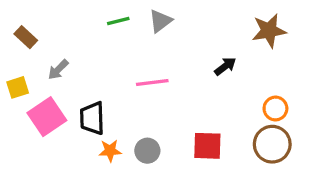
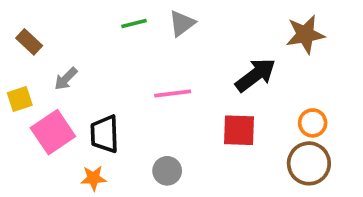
black arrow: (225, 66) -> (256, 75), size x1.6
red square: (207, 146) -> (239, 130), moved
orange star: (110, 151) -> (93, 178), moved

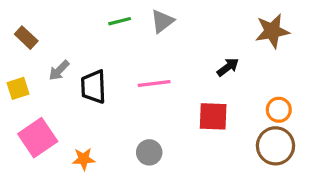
black arrow: (256, 75) -> (228, 67), size x0.6
pink square: (53, 132) -> (38, 138), moved
black trapezoid: (105, 134) -> (93, 87), moved

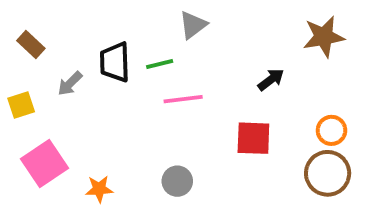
green line: (120, 21) -> (160, 64), moved
black trapezoid: (93, 87) -> (115, 62), moved

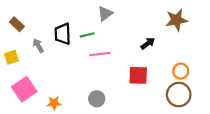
gray arrow: (70, 84) -> (38, 46), turned 104

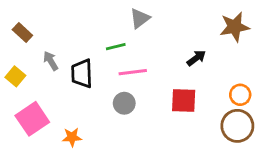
black trapezoid: (63, 34) -> (82, 74), moved
yellow square: (12, 57) -> (15, 76), turned -32
gray circle: (97, 99) -> (124, 103), moved

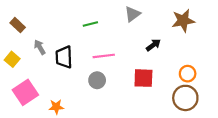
gray triangle: (140, 18) -> (132, 14), moved
green line: (116, 47) -> (90, 24), moved

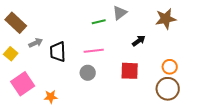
green line: (90, 24) -> (99, 22), moved
brown rectangle: (18, 25) -> (16, 23), size x1.5
gray arrow: (40, 47) -> (36, 43), turned 96

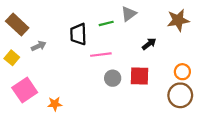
black trapezoid: (58, 52) -> (78, 34), moved
gray circle: (88, 73) -> (113, 78), moved

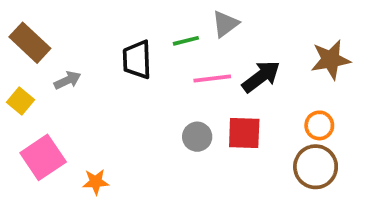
brown star: (178, 20) -> (331, 60), moved
black arrow: (149, 44) -> (261, 77), size x1.5
pink line: (101, 55) -> (212, 78), moved

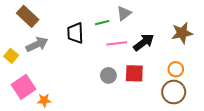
brown rectangle: (30, 43) -> (28, 16), moved
gray arrow: (67, 80) -> (37, 44), size x1.5
orange star: (96, 182) -> (44, 100), moved

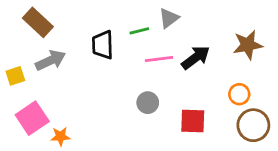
yellow square: (11, 56) -> (15, 76), turned 32
red square: (134, 73) -> (193, 121), moved
brown circle: (174, 92) -> (253, 125), moved

